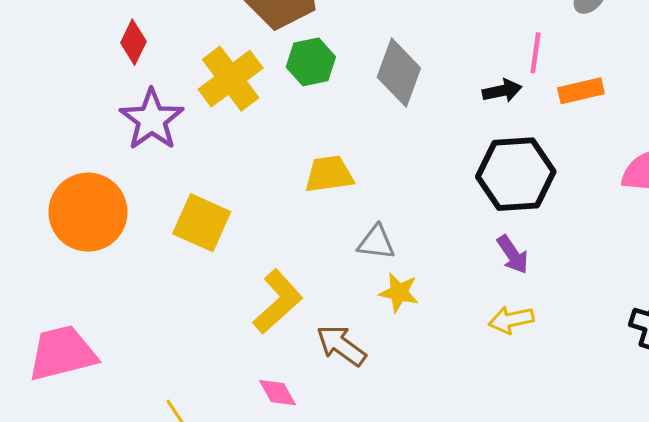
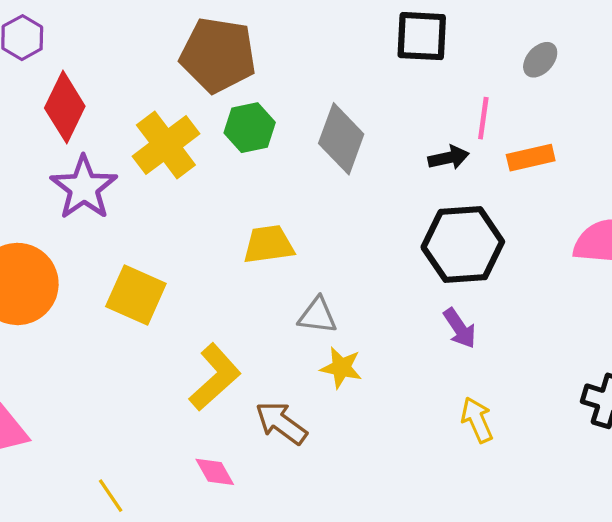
red diamond: (133, 42) -> (65, 107), size x1.5
yellow arrow: (511, 320) -> (477, 420), moved, turned 78

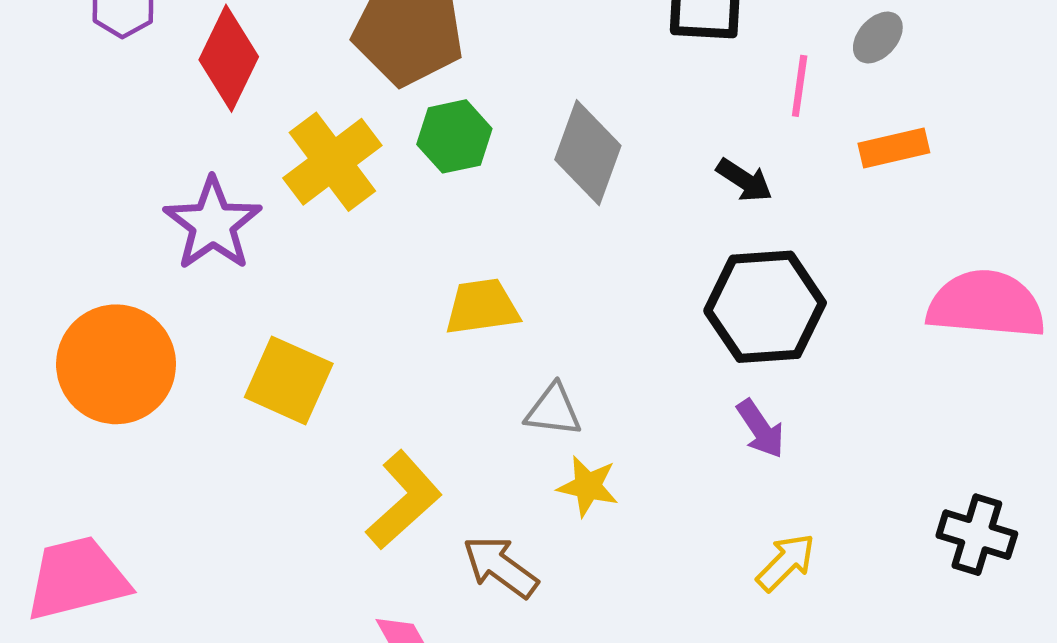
red diamond: (65, 107) -> (229, 58), moved
pink line: (483, 118) -> (800, 86), moved
black arrow: (449, 158) -> (744, 180), turned 45
orange rectangle: (531, 158) -> (894, 148), moved
yellow arrow: (477, 420) -> (786, 562), turned 69

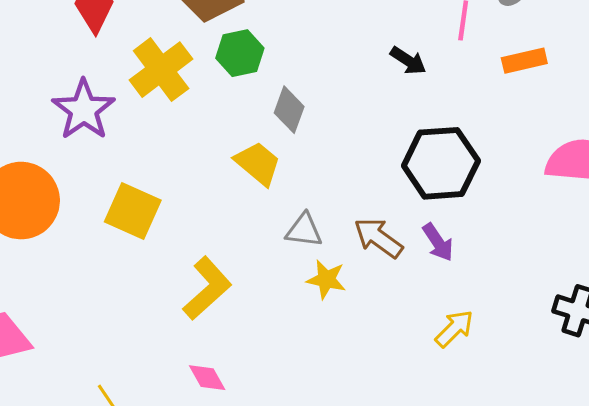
gray diamond: (588, 153) -> (289, 110), moved, size x0.7
black arrow: (744, 180) -> (408, 61), moved
yellow trapezoid: (482, 307) -> (258, 163), turned 48
brown arrow: (500, 567) -> (378, 238), moved

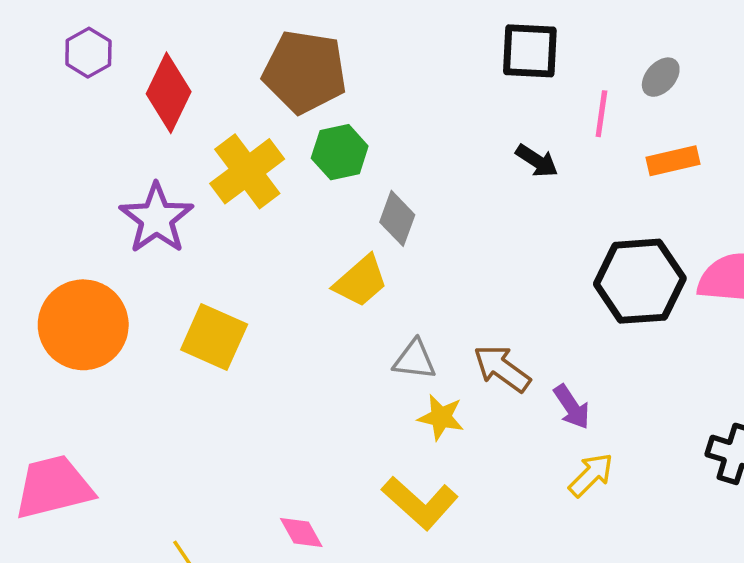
yellow trapezoid: (258, 163) -> (361, 281), turned 99
black hexagon: (441, 163) -> (640, 281), moved
purple arrow: (438, 242) -> (572, 407), moved
yellow L-shape: (207, 288) -> (420, 503), moved, turned 84

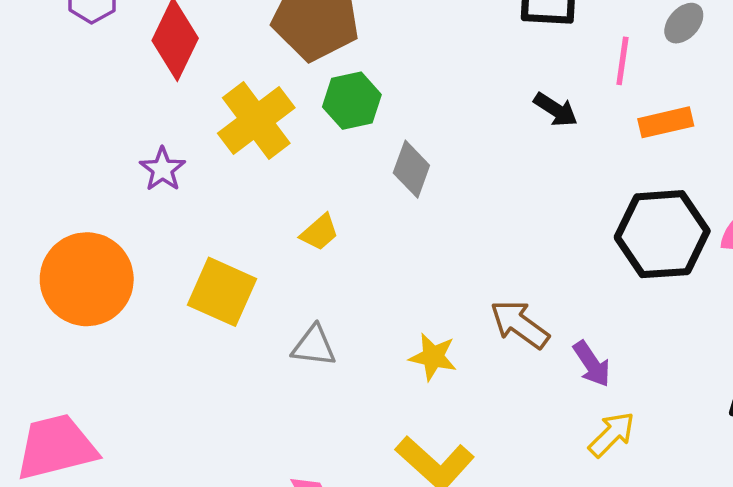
orange rectangle: (673, 161) -> (666, 122), moved
purple star: (156, 218) -> (162, 169), size x0.6
yellow trapezoid: (361, 281) -> (319, 232), moved, size x0.7
gray triangle: (415, 360) -> (314, 346), moved
yellow star: (441, 417) -> (433, 357), moved

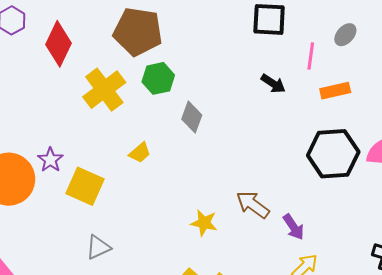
purple star: (162, 169) -> (50, 160), moved
gray triangle: (314, 346) -> (98, 247), moved, turned -32

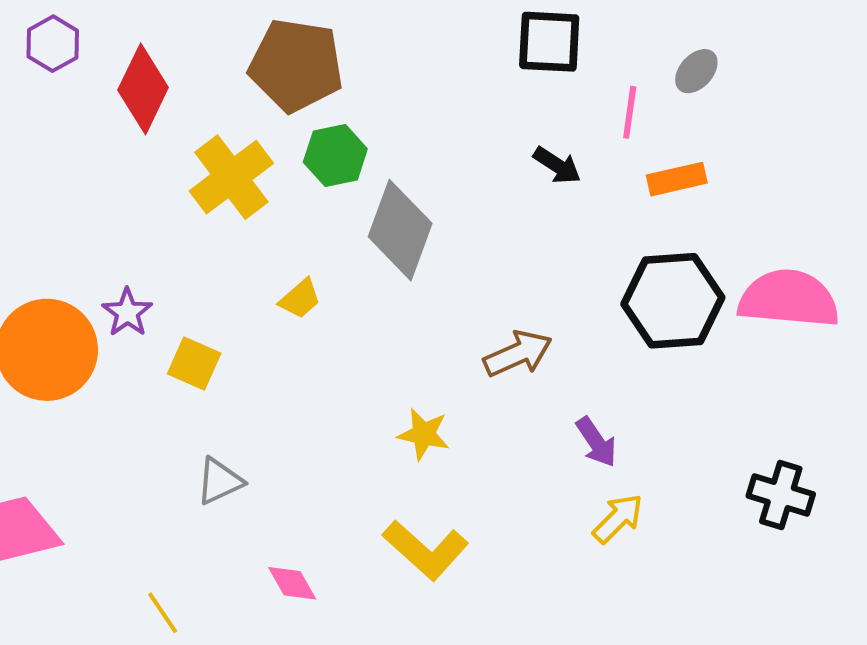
gray diamond: (192, 117) -> (400, 230), size x1.6
yellow square: (85, 186) -> (194, 364), size x0.7
brown arrow: (253, 205) -> (518, 354), moved, turned 120

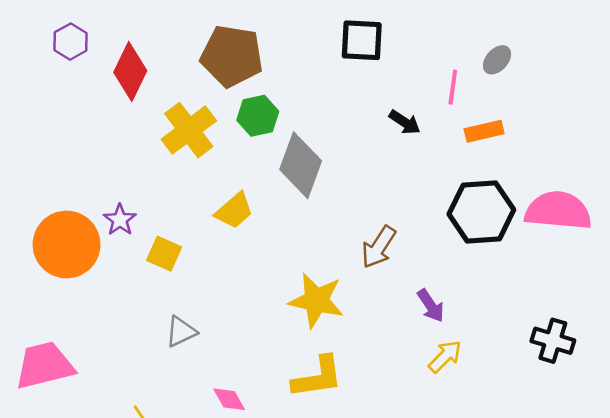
black square: (549, 42) -> (362, 40), moved
yellow trapezoid: (300, 299) -> (234, 211), size x1.4
brown arrow: (518, 354) -> (379, 247), turned 147
yellow star: (424, 434) -> (316, 300), size x1.6
yellow L-shape: (426, 550) -> (318, 377), turned -50

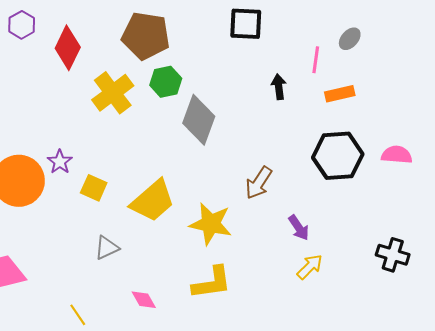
black arrow: (405, 122) -> (279, 87), turned -130
yellow trapezoid: (234, 211) -> (153, 201), moved, size x1.5
pink semicircle: (558, 211) -> (397, 155), size x0.6

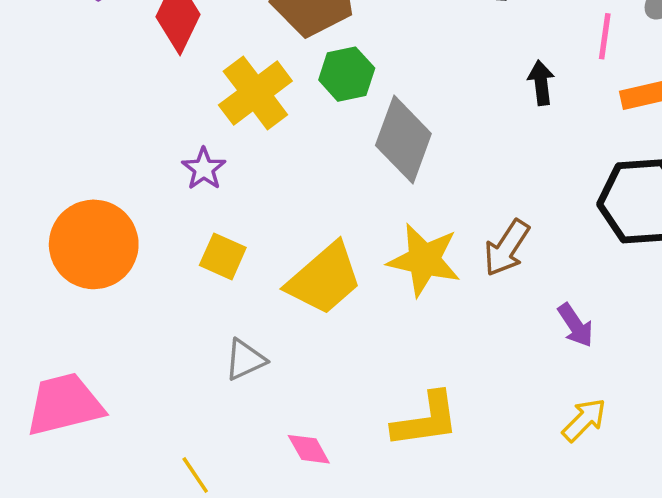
purple star: (60, 162) -> (204, 169), moved
yellow star: (211, 224) -> (424, 260), moved
yellow arrow: (310, 267) -> (584, 420), moved

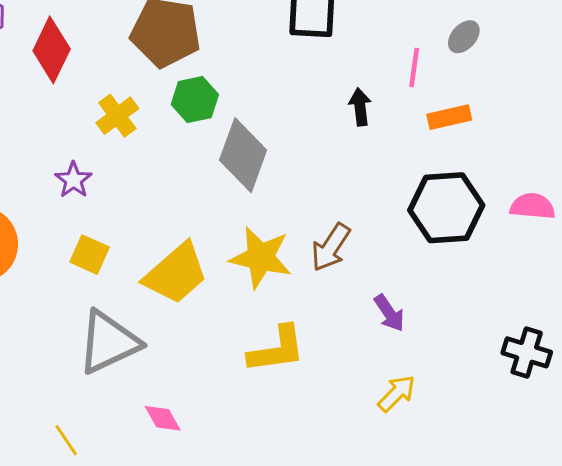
yellow cross: (255, 93) -> (117, 116), size x0.7
gray triangle: (245, 360) -> (109, 342), size x1.8
yellow L-shape: (426, 420) -> (277, 350), moved

